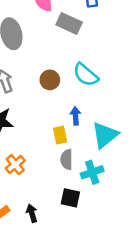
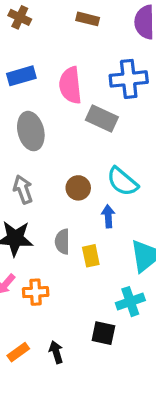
blue arrow: (75, 116) -> (108, 216), moved
gray semicircle: (67, 159) -> (62, 242), moved
orange cross: (15, 165) -> (36, 292), turned 36

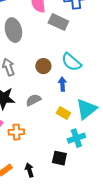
gray semicircle: (62, 242) -> (33, 100), turned 63
yellow rectangle: (91, 256) -> (63, 113), moved, turned -48

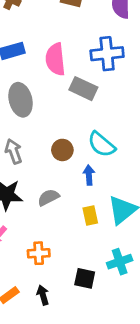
yellow rectangle: (63, 113) -> (90, 216), turned 48
orange cross: (16, 132) -> (39, 253), moved
cyan cross: (76, 138) -> (120, 262), moved

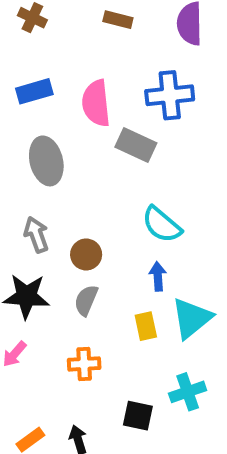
brown circle: (62, 150) -> (86, 254), moved
blue arrow: (89, 175) -> (158, 276), moved
gray semicircle: (48, 197) -> (86, 300), turned -40
orange cross: (39, 253) -> (84, 364), moved

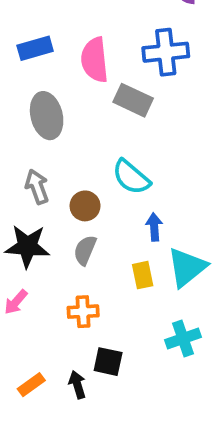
cyan semicircle: (162, 225) -> (131, 177), moved
black square: (138, 416) -> (108, 362), moved

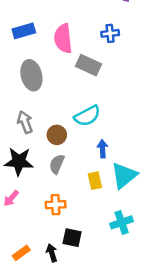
blue cross: (166, 52) -> (110, 33), size x0.6
cyan semicircle: (131, 177) -> (87, 116), turned -68

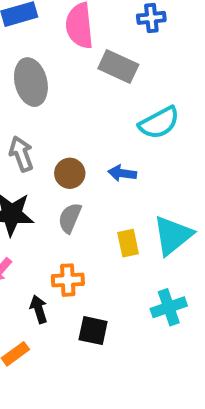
cyan semicircle: (87, 116) -> (159, 123), moved
blue arrow: (102, 149) -> (122, 173), moved, turned -78
black arrow: (52, 253) -> (39, 309), moved

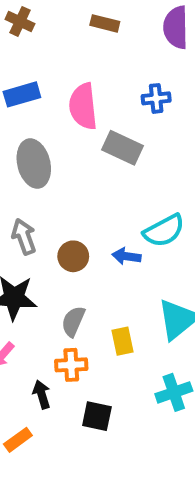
cyan semicircle: (159, 123) -> (164, 231), moved
gray semicircle: (70, 218) -> (73, 321), moved
yellow rectangle: (128, 243) -> (123, 341), moved

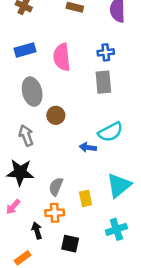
gray rectangle: (123, 148) -> (103, 82), moved, turned 60
brown circle: (73, 256) -> (56, 115), moved

